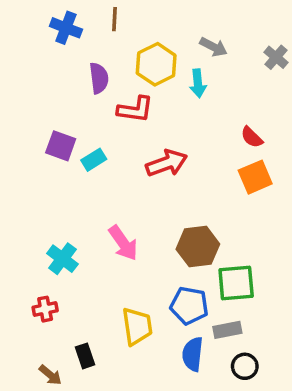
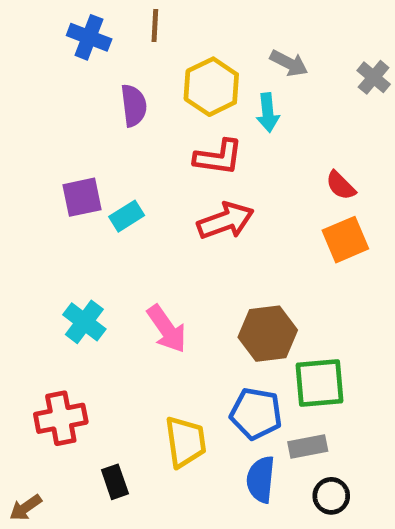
red L-shape: (135, 109) -> (218, 157), moved
purple square: (61, 146) -> (82, 197), turned -32
cyan cross: (62, 259) -> (84, 322), moved
red cross: (45, 309) -> (61, 418), size x1.5
brown arrow: (50, 375) -> (26, 508), moved, turned 105

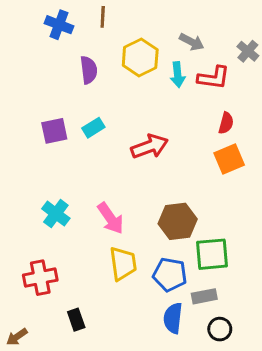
red L-shape: (218, 157) -> (214, 78), moved
red semicircle: (341, 185) -> (226, 123), turned -120
cyan rectangle: (127, 216) -> (93, 128), moved
yellow trapezoid: (185, 442) -> (123, 264), moved

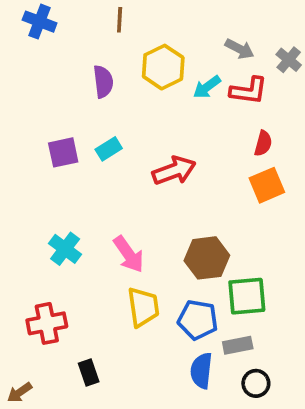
blue cross: (59, 25) -> (40, 22), moved
gray arrow: (192, 42) -> (240, 49), moved
cyan arrow: (178, 75) -> (207, 87), turned 60

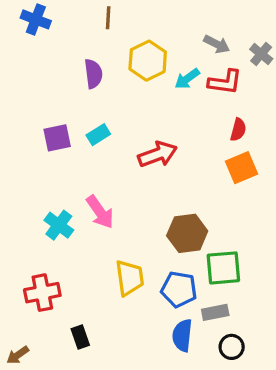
pink arrow: (129, 254) -> (100, 212), moved

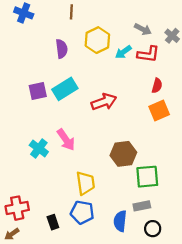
cyan rectangle: (98, 135) -> (65, 89), size x1.6
blue pentagon: (179, 289) -> (82, 212), moved
red cross: (42, 293) -> (17, 208), moved

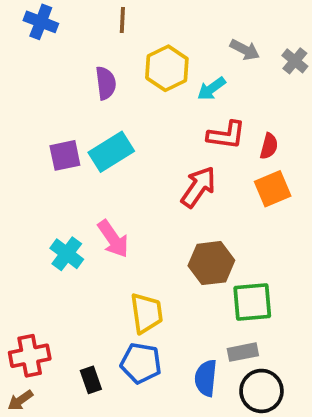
red L-shape: (148, 54) -> (226, 135), moved
red arrow: (104, 102) -> (198, 187), moved, turned -35
black circle: (153, 229) -> (261, 391), size x1.5

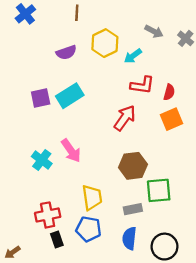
blue cross: (41, 22) -> (25, 14), turned 30
purple semicircle: (106, 83) -> (66, 52), turned 78
gray rectangle: (243, 352) -> (133, 209), moved
red cross: (30, 356) -> (48, 215), moved

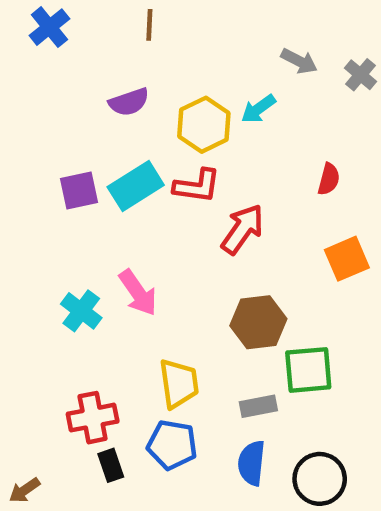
yellow hexagon: (105, 43) -> (204, 125), moved
red L-shape: (142, 85) -> (197, 186), moved
orange square: (172, 119) -> (347, 259), moved

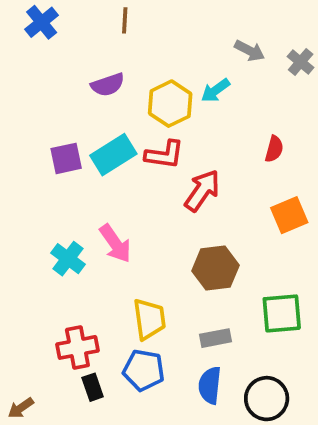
green square: (308, 370) -> (282, 313), moved

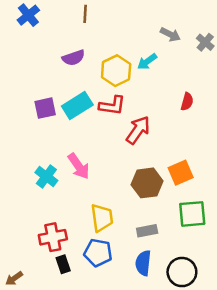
orange square: (289, 215) -> (181, 173), moved

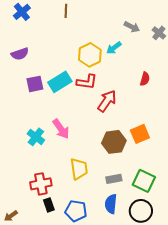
purple semicircle: (73, 58) -> (20, 54), moved
green square: (192, 214) -> (144, 181), moved, turned 30
blue pentagon: (98, 253) -> (76, 211), moved

